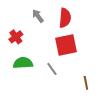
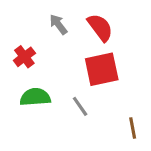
red semicircle: (65, 18) -> (100, 27), turned -42

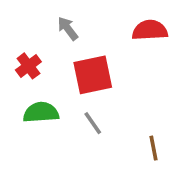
red semicircle: (100, 27) -> (150, 30), moved, turned -56
red square: (102, 69) -> (93, 75), moved

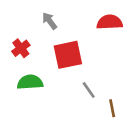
gray line: (93, 123) -> (89, 90), moved

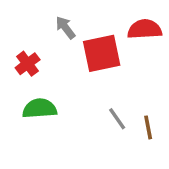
red square: (68, 55) -> (102, 53), moved
brown line: (112, 108) -> (148, 127), moved

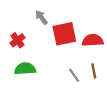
red semicircle: (145, 29) -> (93, 40), moved
brown line: (148, 127) -> (94, 71), moved

